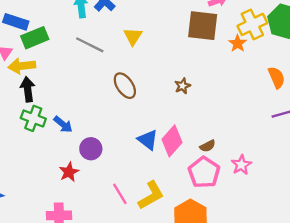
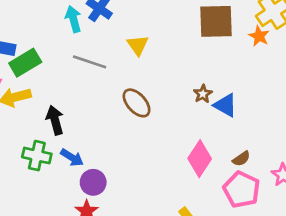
black arrow: (28, 89) -> (55, 120), moved
blue triangle: (148, 140) -> (225, 105), moved
purple circle: (91, 149) -> (93, 182), moved

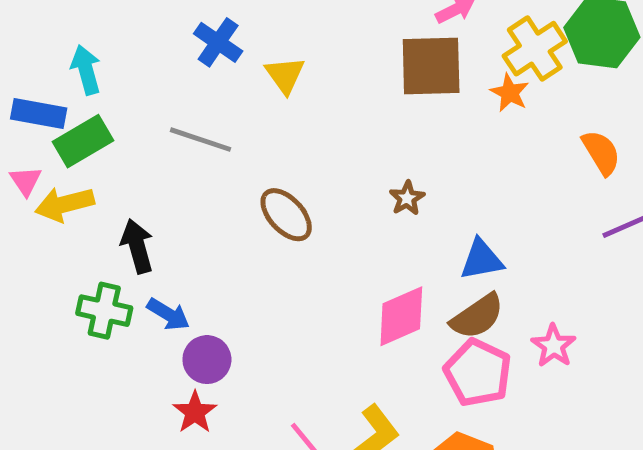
cyan arrow: (73, 19) -> (86, 70), moved
yellow triangle: (138, 45) -> (285, 75), moved
blue triangle: (225, 105) -> (482, 260), moved, turned -40
pink diamond: (200, 159) -> (401, 316), turned 33
brown semicircle: (241, 159) -> (477, 316), size x1.6

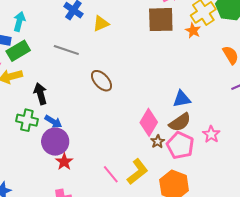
cyan arrow: (86, 70) -> (19, 21), turned 30
yellow triangle: (285, 75) -> (101, 23), turned 42
brown star: (407, 198) -> (158, 142), moved
pink diamond: (401, 316) -> (149, 122), turned -36
purple circle: (207, 360) -> (55, 142), moved, size x1.4

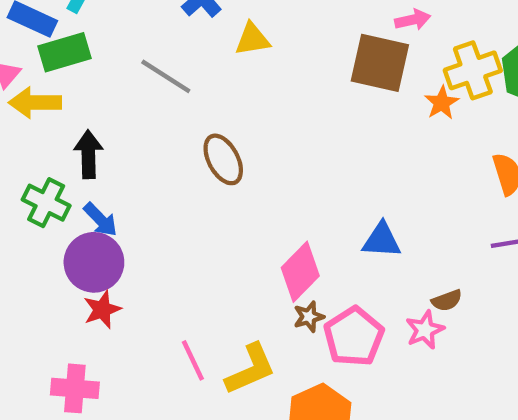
brown semicircle: (180, 122) -> (447, 300), moved, size x0.6

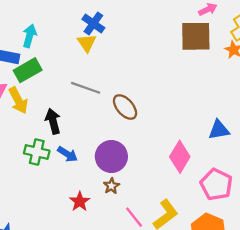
yellow triangle: (252, 39) -> (87, 43), moved, turned -42
gray line: (166, 76) -> (86, 88), moved
yellow arrow: (35, 103) -> (18, 100), turned -104
purple circle: (94, 262) -> (111, 156), moved
brown star: (309, 317) -> (111, 186), moved

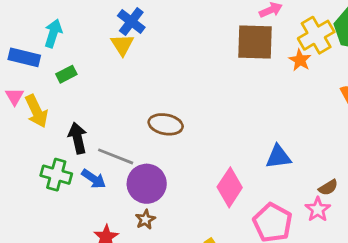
green rectangle: (28, 70) -> (66, 74), moved, size x0.6
gray line: (86, 88) -> (116, 156), moved
brown ellipse: (125, 107) -> (166, 124), turned -40

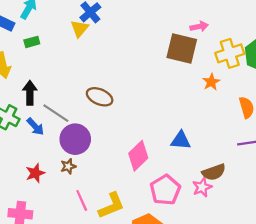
orange star: (300, 60) -> (211, 82), moved
brown semicircle: (328, 188) -> (214, 172), size x1.5

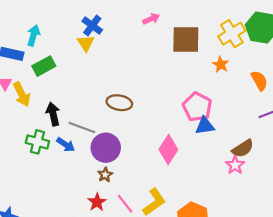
pink arrow: (199, 27) -> (151, 19), moved
green rectangle: (32, 42) -> (44, 66), size x1.5
red star: (35, 173) -> (97, 202), moved
pink pentagon: (165, 190) -> (197, 107), moved

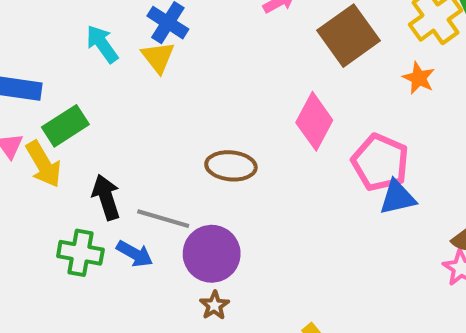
cyan arrow: (33, 35) -> (102, 44), moved, turned -48
brown square: (186, 40) -> (349, 36), turned -32
green rectangle: (44, 66) -> (65, 126), moved
pink diamond: (168, 149) -> (314, 121), moved

